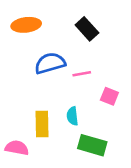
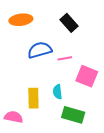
pink square: (109, 96) -> (87, 76), size x1.5

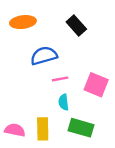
pink line: (65, 58) -> (60, 79), moved
yellow rectangle: (33, 98) -> (43, 129), moved

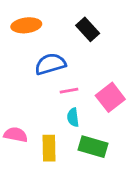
pink square: (96, 85) -> (110, 97), turned 30
pink semicircle: (15, 130) -> (16, 135), moved

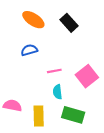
orange ellipse: (26, 25) -> (33, 20), moved, turned 40
blue semicircle: (50, 64) -> (29, 50), moved, size x0.7

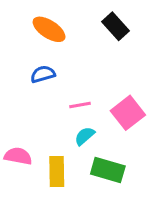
black rectangle: (69, 23) -> (116, 26), moved
cyan semicircle: (57, 92) -> (85, 136), turned 56

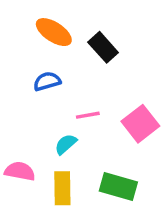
black rectangle: (116, 26) -> (103, 47), moved
cyan semicircle: (85, 136) -> (66, 144), moved

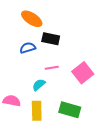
black rectangle: (103, 47) -> (51, 39), moved, turned -36

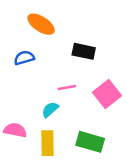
black rectangle: (51, 39) -> (84, 51), moved
blue semicircle: (28, 48) -> (24, 58), moved

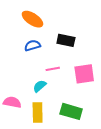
blue semicircle: (24, 58) -> (32, 45), moved
pink square: (107, 94) -> (84, 74), turned 30

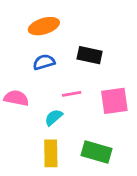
orange ellipse: (32, 19) -> (44, 26), turned -50
pink semicircle: (12, 102) -> (16, 98), moved

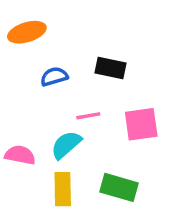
orange ellipse: (44, 26) -> (27, 32), moved
pink semicircle: (16, 98) -> (20, 155), moved
cyan semicircle: (54, 117) -> (66, 145), size x1.4

